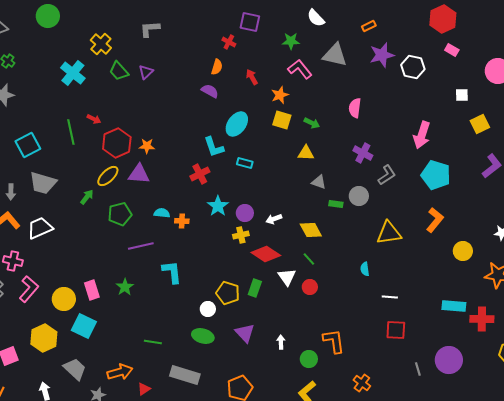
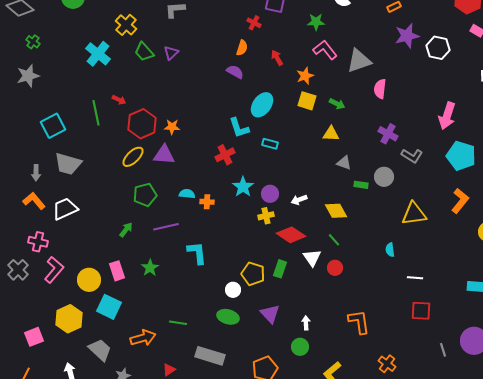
gray triangle: (335, 55) -> (359, 61), moved, turned -32
gray L-shape: (387, 175) -> (412, 156), turned 65
green arrow: (87, 197) -> (126, 230), moved
green circle: (309, 359) -> (300, 347), moved
orange arrow: (120, 372) -> (143, 338), moved

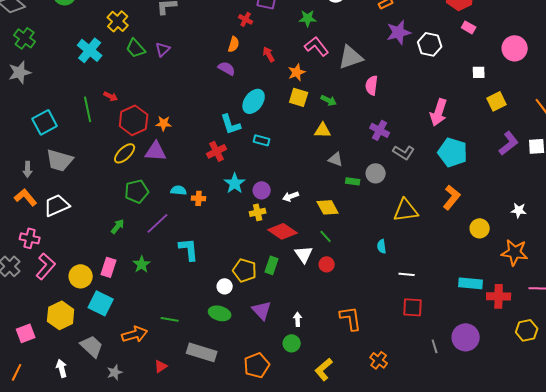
green cross: (33, 42) -> (25, 38), size x1.5
purple line: (166, 227) -> (158, 223), turned -30
pink rectangle: (117, 271) -> (109, 267), turned 36

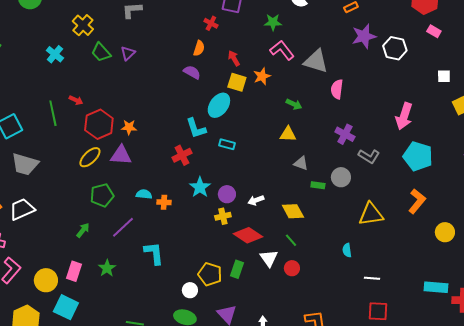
cyan cross: (90, 50) -> (55, 54), size x0.7
gray triangle: (351, 57) -> (316, 61), turned 36
yellow square: (299, 97) -> (237, 82), moved

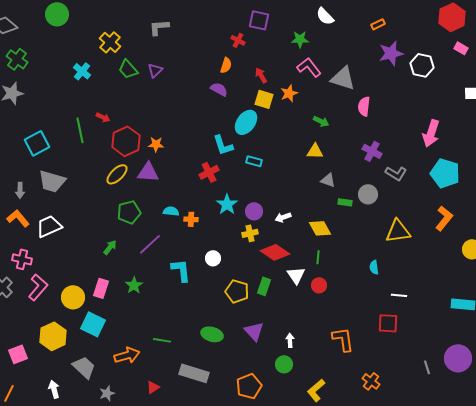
green line: (291, 240) -> (318, 257), turned 48
white circle: (190, 290) -> (213, 258), moved
red square: (378, 311) -> (388, 323), moved

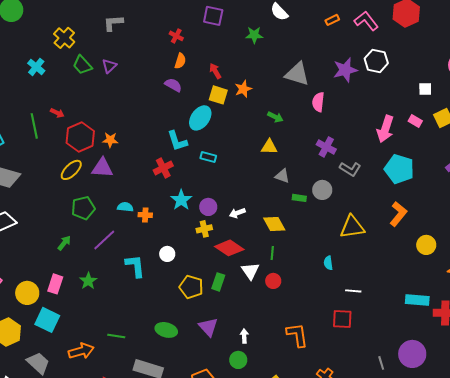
red cross: (238, 40) -> (176, 36), moved
pink rectangle: (461, 48) -> (415, 121), moved
purple star: (391, 53) -> (345, 70), moved
pink L-shape: (309, 67) -> (366, 21), moved

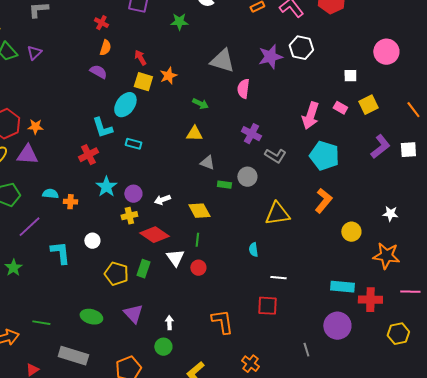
purple circle: (412, 354) -> (337, 326), moved

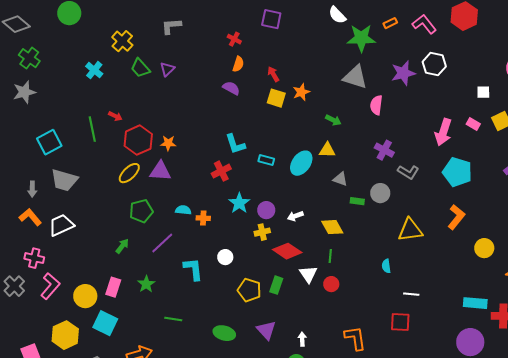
green star: (179, 22) -> (361, 38), moved, size x1.6
cyan ellipse: (125, 105) -> (301, 163), moved
green line: (41, 323) -> (173, 319), moved

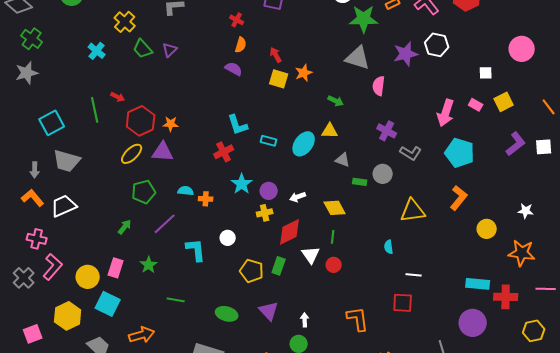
red diamond: (287, 251) -> (290, 232), turned -60
gray cross: (14, 286) -> (24, 278), moved

